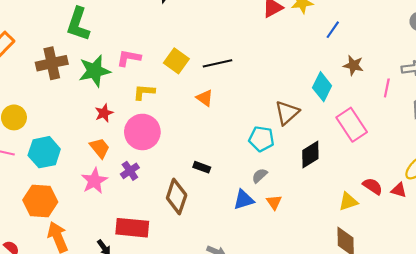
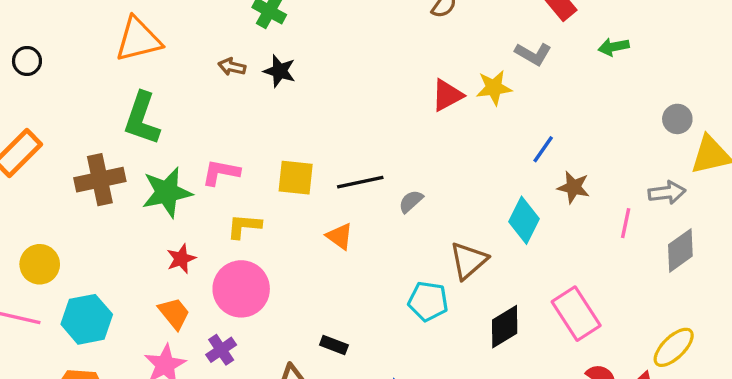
blue line: (333, 30) -> (543, 149), moved
yellow square: (176, 61) -> (296, 178), turned -30
pink rectangle: (352, 125) -> (576, 314), moved
gray semicircle: (260, 176) -> (411, 201), moved

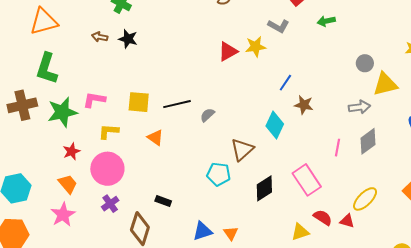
pink line: (626, 223) -> (338, 148), moved
orange triangle: (340, 236) -> (155, 138), moved
purple cross: (221, 350) -> (110, 204), moved

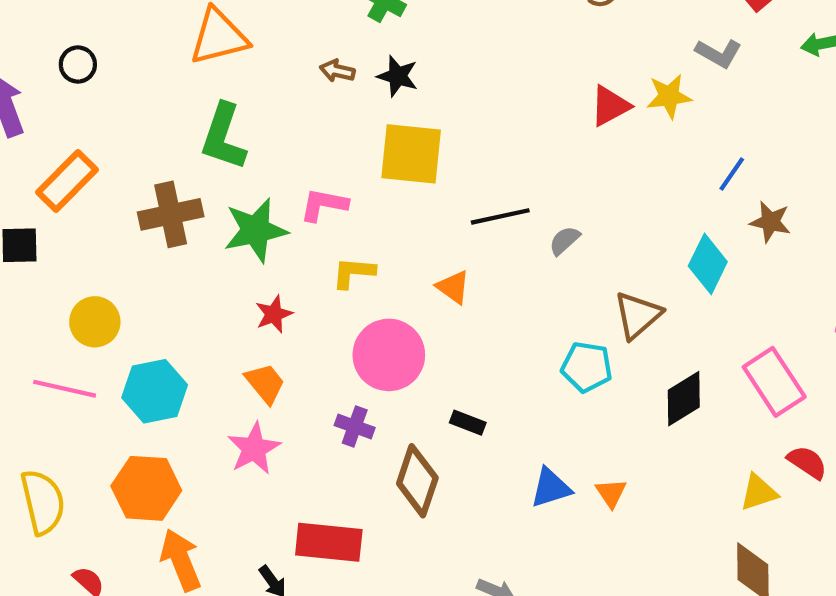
yellow square: (139, 102) -> (411, 154), moved, size x1.4
pink circle: (107, 169) -> (389, 355), moved
purple cross: (110, 204) -> (355, 427), turned -36

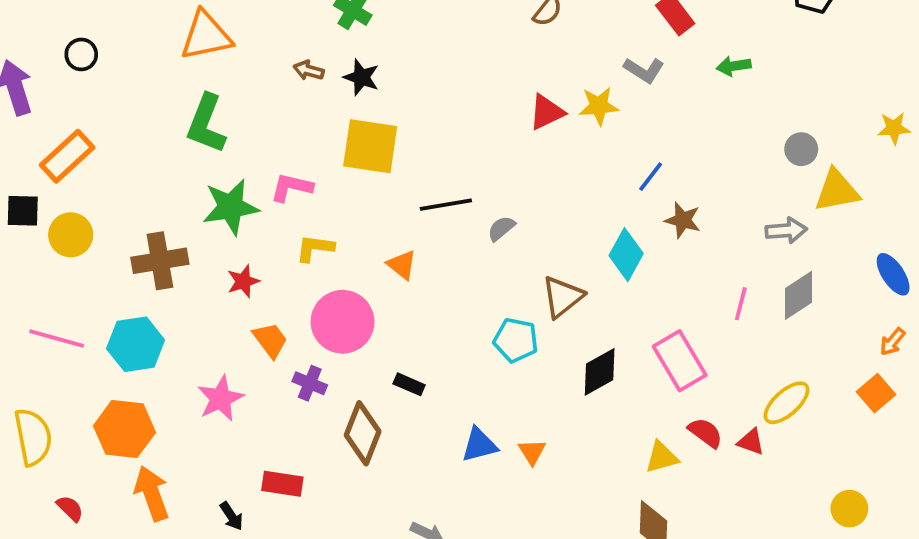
brown cross: (171, 214) -> (160, 261), moved
yellow circle: (95, 322) -> (71, 235), moved
orange trapezoid: (265, 383) -> (270, 340), moved
red rectangle: (329, 542) -> (282, 484), size x0.7

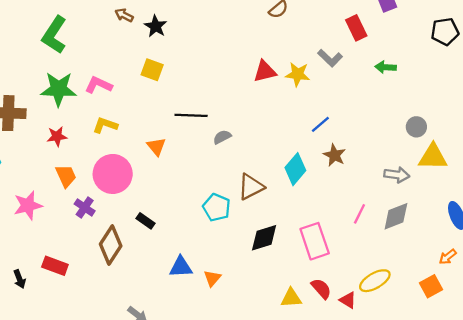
yellow square: (370, 146) -> (152, 70), size x0.6

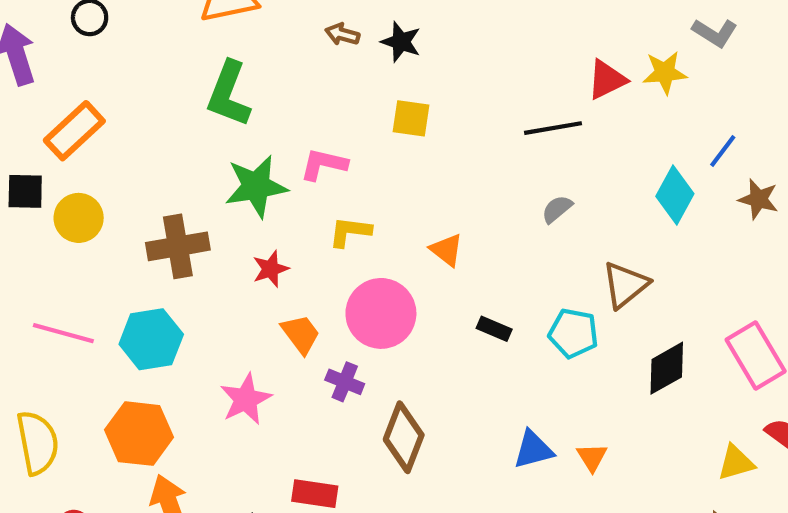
black line: (191, 115) -> (553, 128), moved
cyan diamond: (295, 169) -> (675, 195), moved
black rectangle: (145, 221) -> (494, 329), moved

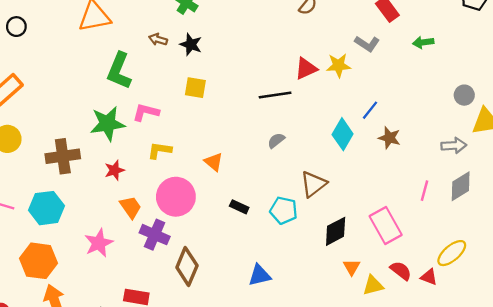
green L-shape: (229, 94) -> (119, 71), moved
purple cross: (345, 382) -> (155, 235), size x1.4
orange triangle: (592, 457) -> (352, 267), moved

